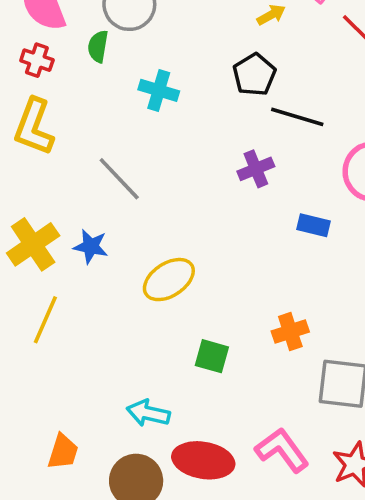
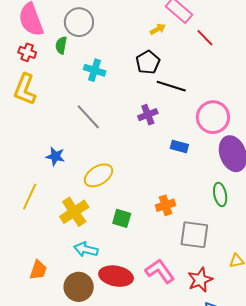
gray line: (119, 179) -> (88, 117), moved
yellow cross: (33, 244) -> (74, 212), moved

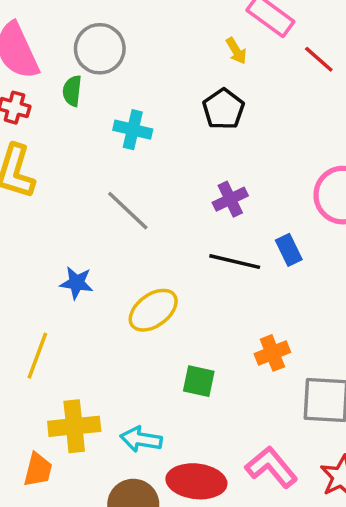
yellow arrow: (158, 29) -> (236, 51), turned 91
black line: (171, 86) -> (235, 262), moved
blue rectangle: (179, 146) -> (289, 250), turned 54
yellow cross: (74, 212) -> (74, 426), moved, turned 32
orange trapezoid: (38, 270) -> (38, 470), moved

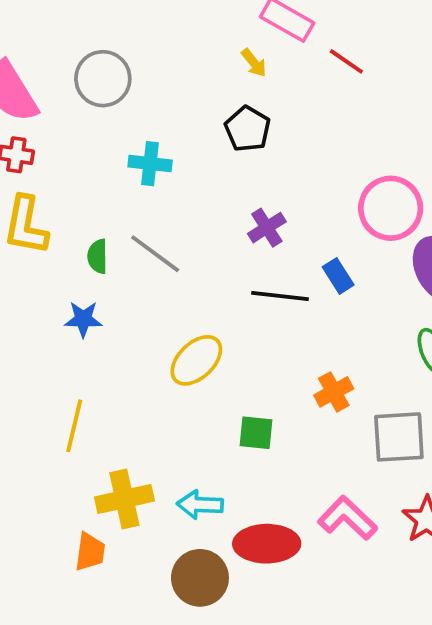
green semicircle: (72, 91) -> (98, 256), moved
blue star: (77, 283) -> (83, 319), moved

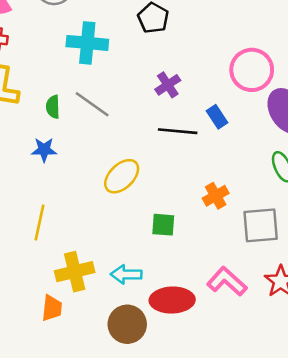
cyan cross: (150, 164) -> (87, 43), size x1.4

